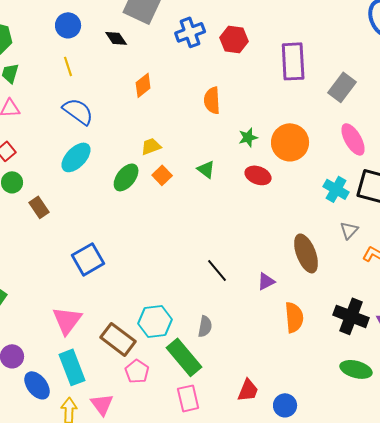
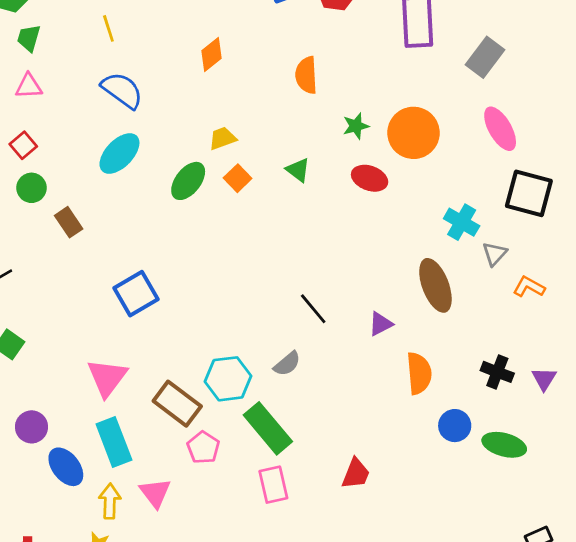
cyan cross: (336, 189) -> (462, 222), moved
black cross: (351, 316) -> (497, 372), size x0.7
gray semicircle: (205, 326) -> (287, 364), moved, turned 40
blue circle: (285, 405) -> (455, 426), moved

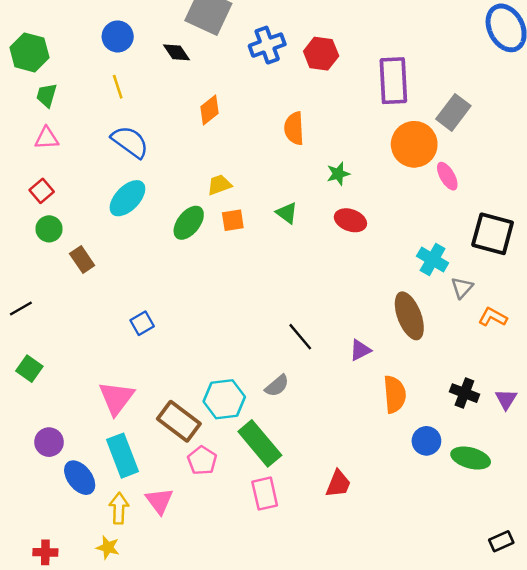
pink ellipse: (500, 129) -> (447, 176), moved, size x0.7
orange circle: (413, 133) -> (414, 144), moved
orange square: (238, 178) -> (233, 220), turned 35
blue square: (136, 294) -> (142, 323), size x0.6

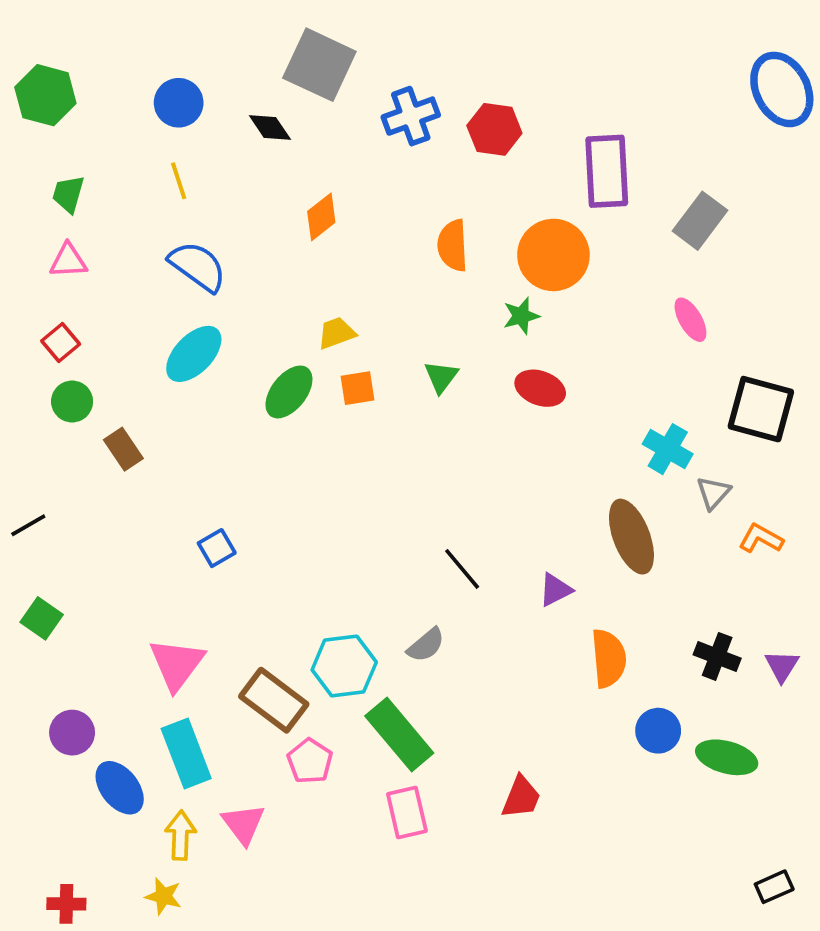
green hexagon: (29, 52) -> (45, 95), moved
orange circle: (414, 144) -> (553, 255), moved
green triangle: (287, 213) -> (441, 377), turned 30

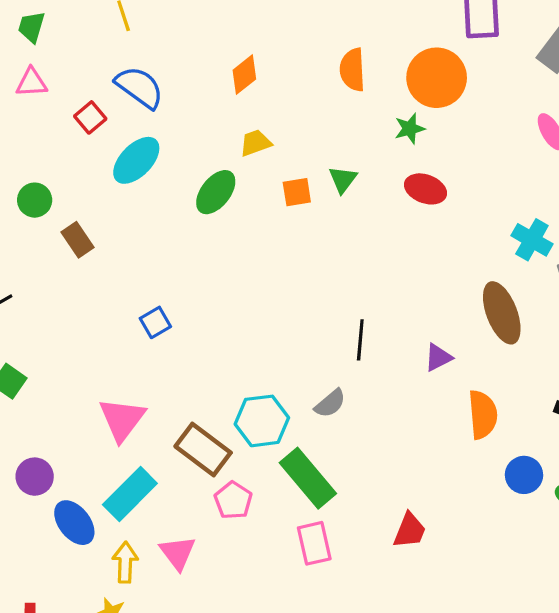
orange diamond: (321, 217) -> (244, 75), moved
red square: (61, 343) -> (90, 117), moved
orange square: (357, 388) -> (297, 192), moved
black line: (462, 569) -> (360, 340), turned 45
cyan rectangle: (186, 754) -> (130, 494), turned 66

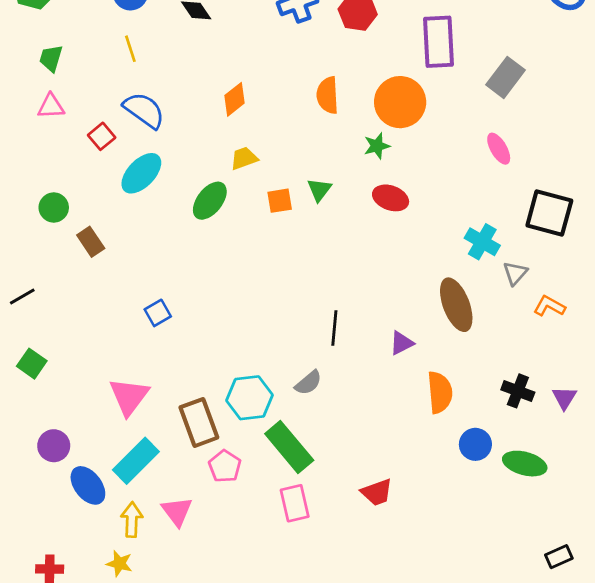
brown rectangle: (203, 450) -> (199, 422), turned 33
red trapezoid: (410, 531) -> (377, 492), turned 48

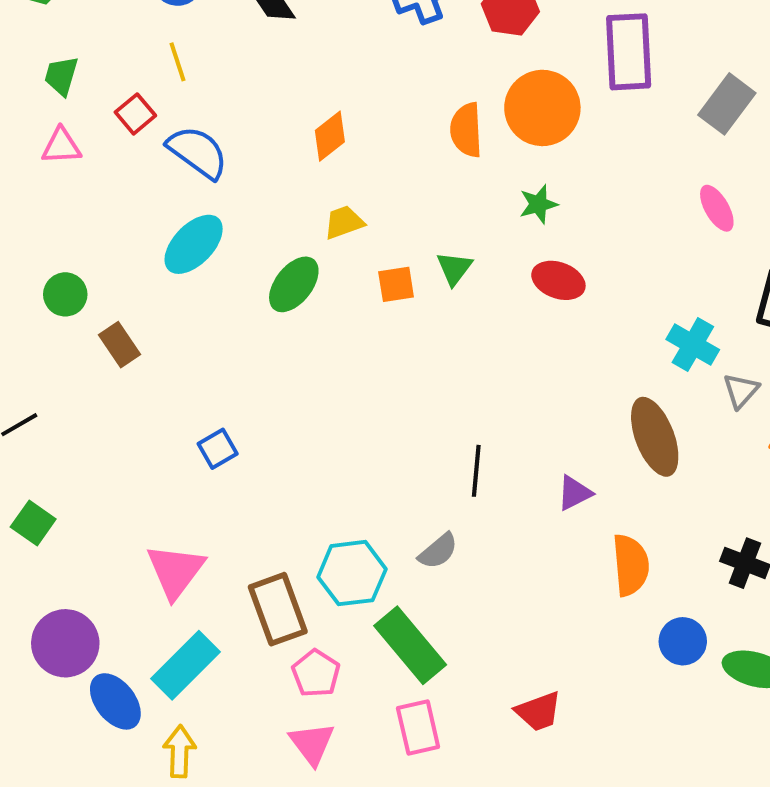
orange circle: (400, 102) -> (542, 108), moved
red square: (102, 136) -> (135, 114), moved
purple circle: (54, 446) -> (65, 643), size x1.4
pink triangle: (177, 511) -> (312, 744), moved

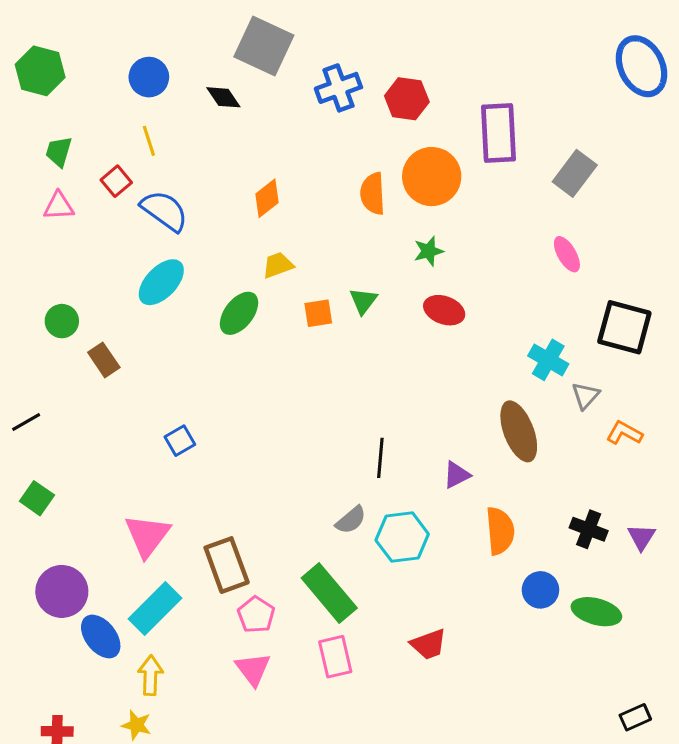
cyan hexagon: (352, 573) -> (402, 537), moved

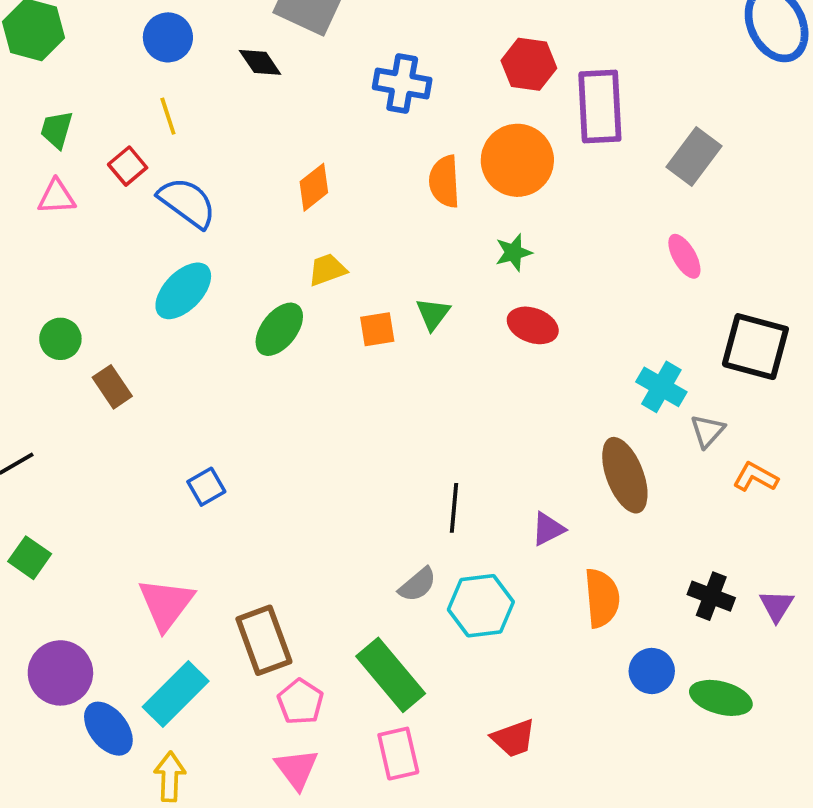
blue cross: (338, 88) -> (402, 83), moved, turned 30
red hexagon: (407, 99) -> (529, 64), moved

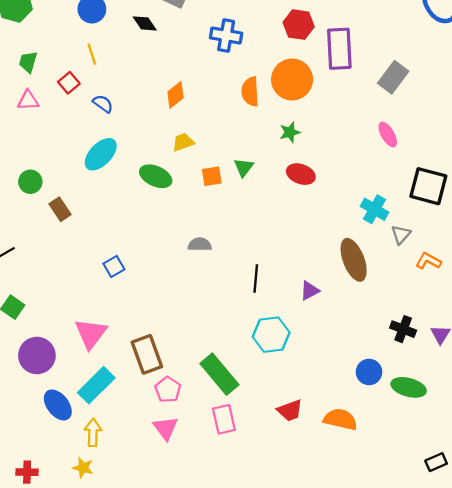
blue semicircle: (187, 203) -> (103, 104), size x0.6
green ellipse: (279, 329) -> (156, 176), turned 76
gray semicircle: (418, 585) -> (200, 244), moved, turned -140
orange semicircle: (602, 598) -> (340, 419), moved, turned -72
purple circle: (60, 673) -> (37, 355), moved

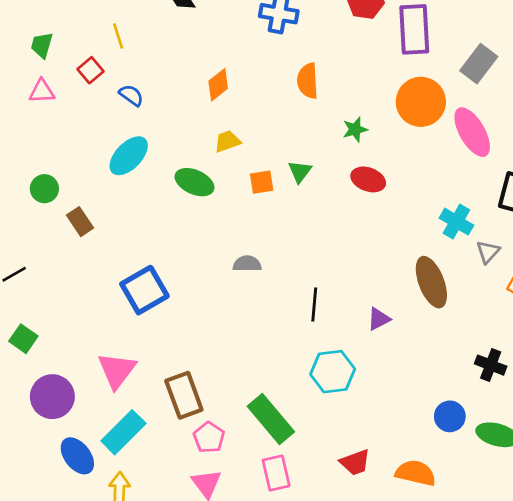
orange circle: (292, 79) -> (421, 102), moved
pink ellipse: (388, 134) -> (472, 132), size x1.6
blue square: (114, 266) -> (144, 290), size x1.8

